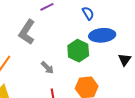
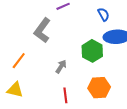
gray arrow: (47, 68) -> (61, 67), turned -104

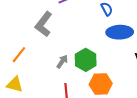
green hexagon: (92, 51) -> (86, 60), moved

